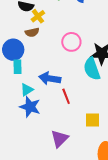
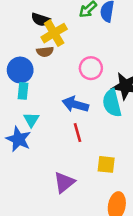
yellow cross: (38, 16) -> (54, 33), size x1.5
blue arrow: (50, 78) -> (75, 104), moved
cyan triangle: (27, 90) -> (31, 120), turned -32
blue star: (30, 107) -> (18, 139), moved

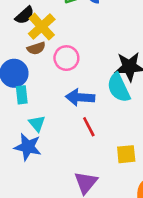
black semicircle: (41, 20) -> (25, 15), turned -48
pink circle: (91, 68) -> (66, 58), moved

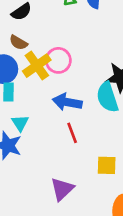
yellow cross: (42, 27) -> (37, 66), moved
brown semicircle: (36, 48) -> (18, 43), moved, turned 42

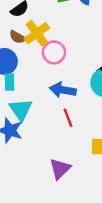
yellow cross: (37, 66) -> (37, 33), moved
cyan triangle: (20, 123) -> (21, 110), size x1.5

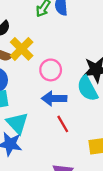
pink circle: (54, 52) -> (51, 70), moved

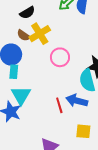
blue arrow: (54, 99) -> (77, 101), moved

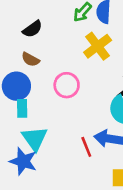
yellow cross: (40, 34) -> (98, 46), moved
pink circle: (60, 57) -> (67, 85), moved

